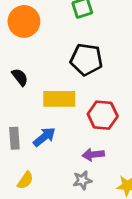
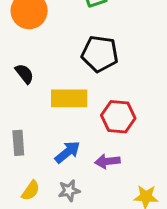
blue arrow: (44, 137) -> (68, 152), moved
gray star: (82, 180) -> (69, 191), moved

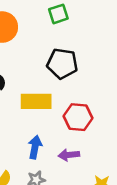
blue arrow: (68, 152) -> (35, 147), turned -40

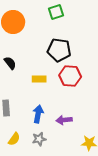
yellow rectangle: (36, 101) -> (39, 79), size x0.6
red hexagon: (78, 117) -> (70, 76), moved

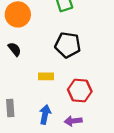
black semicircle: (10, 63) -> (15, 49), moved
red hexagon: (70, 76) -> (80, 91), moved

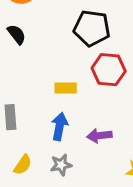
yellow rectangle: (46, 76) -> (66, 88), moved
red hexagon: (80, 91) -> (109, 70), moved

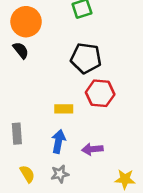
black semicircle: (17, 34) -> (21, 50), moved
yellow semicircle: (23, 165) -> (27, 174), turned -66

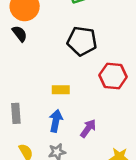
red hexagon: (100, 93) -> (113, 76), moved
purple arrow: (92, 149) -> (88, 128), turned 132

